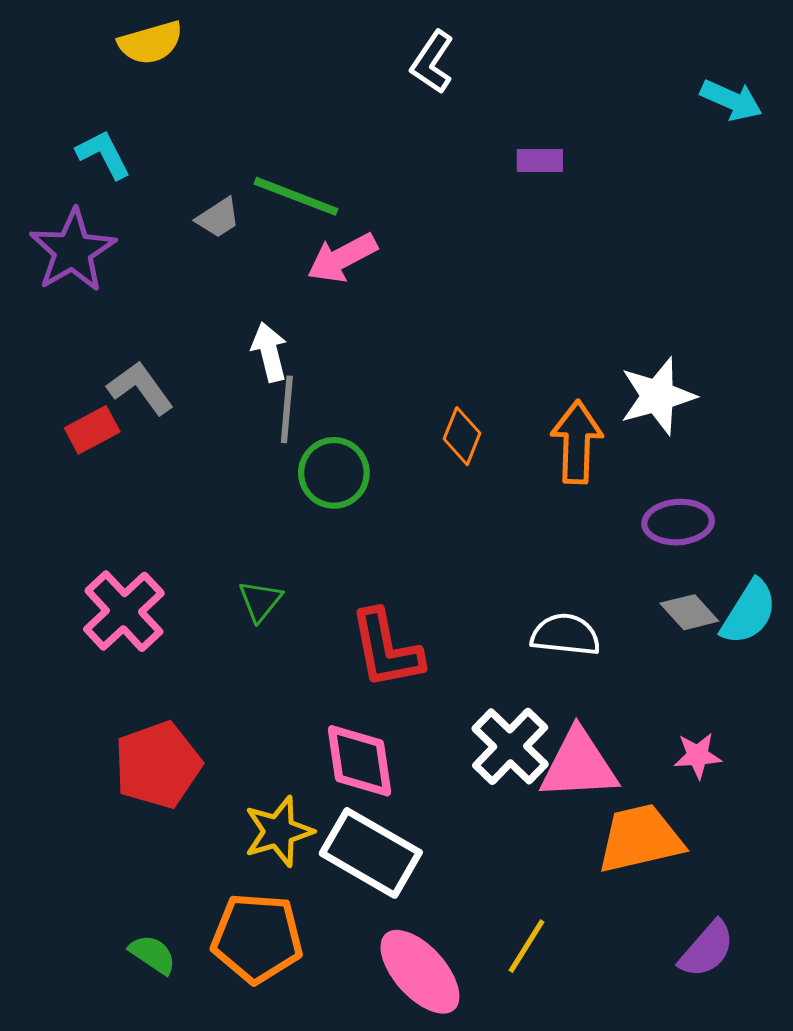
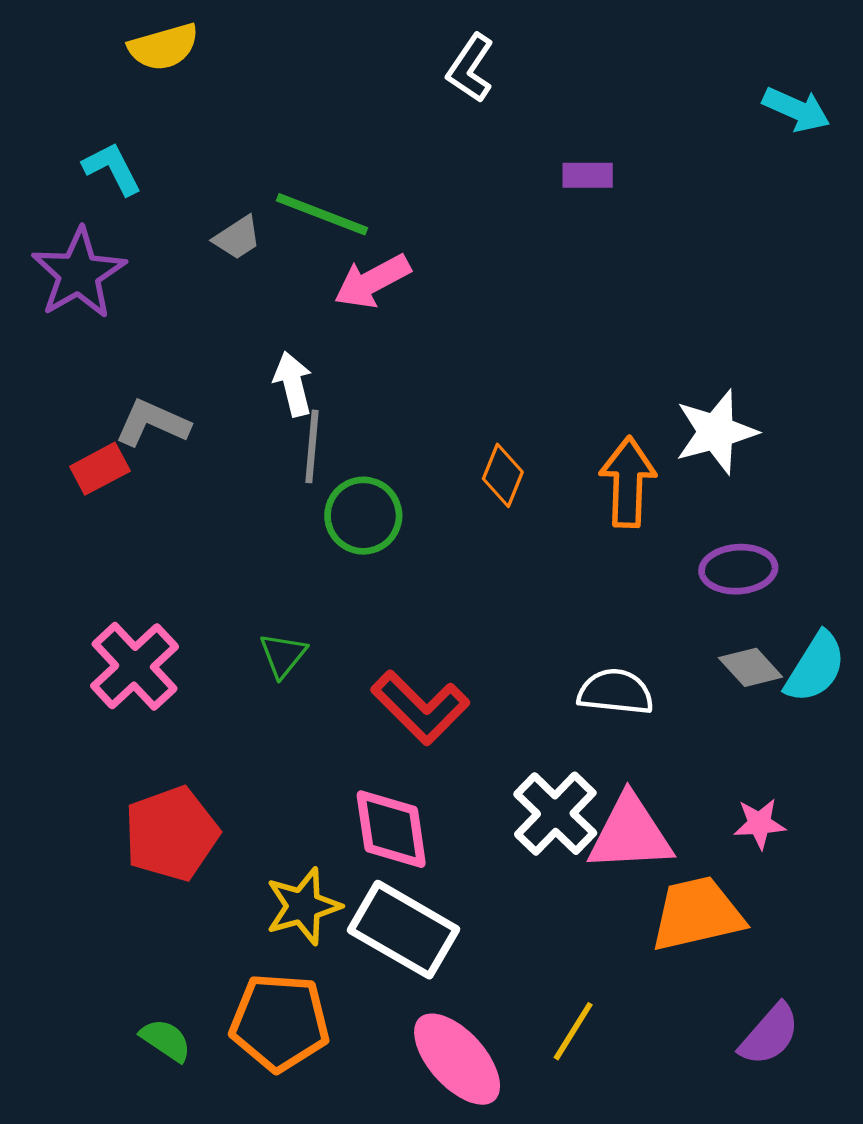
gray L-shape: (140, 388) -> (152, 423), turned -30
red L-shape: (386, 649) -> (420, 708), turned -34

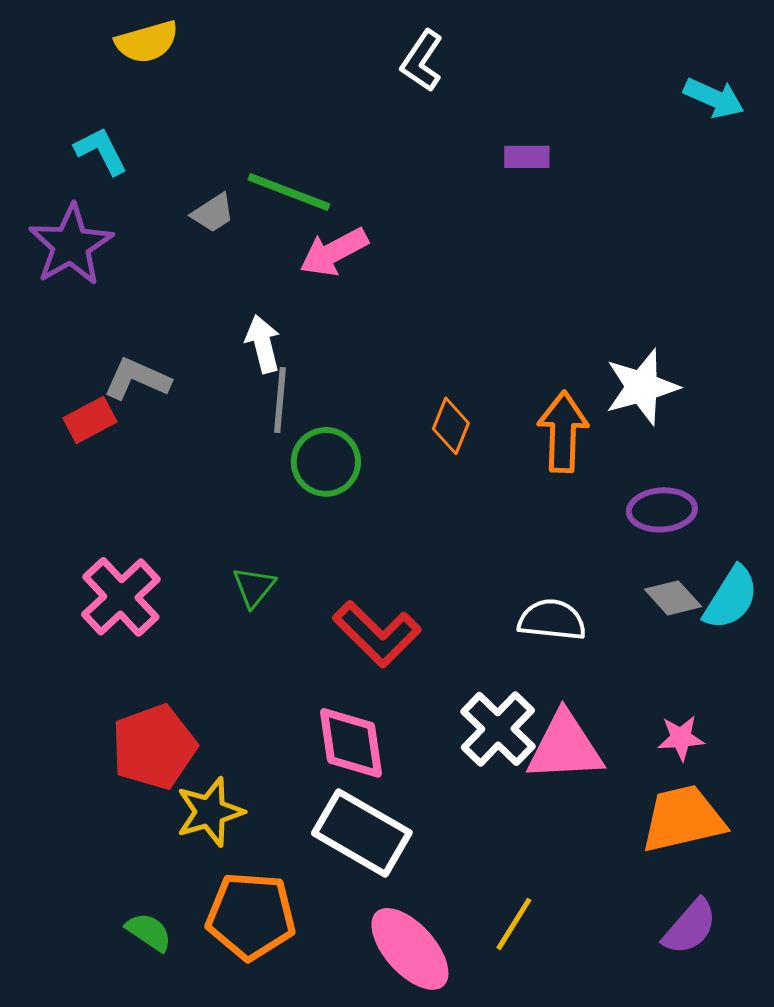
yellow star: (303, 906) -> (210, 812), moved
orange trapezoid: (697, 914) -> (683, 819), moved

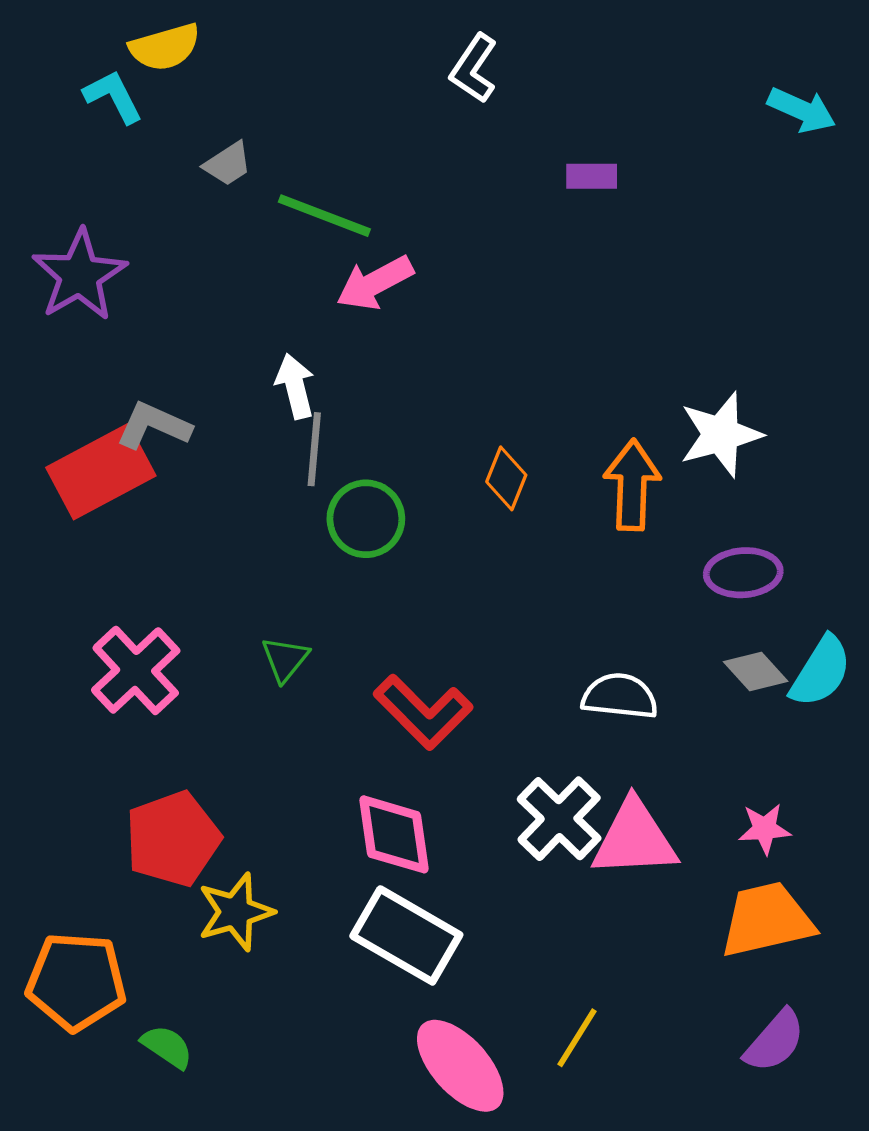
cyan L-shape: (101, 151) -> (113, 97), moved
gray trapezoid: (213, 213) -> (228, 164), moved
red rectangle: (90, 420) -> (101, 472), size x1.8
orange pentagon: (251, 916) -> (76, 982), moved

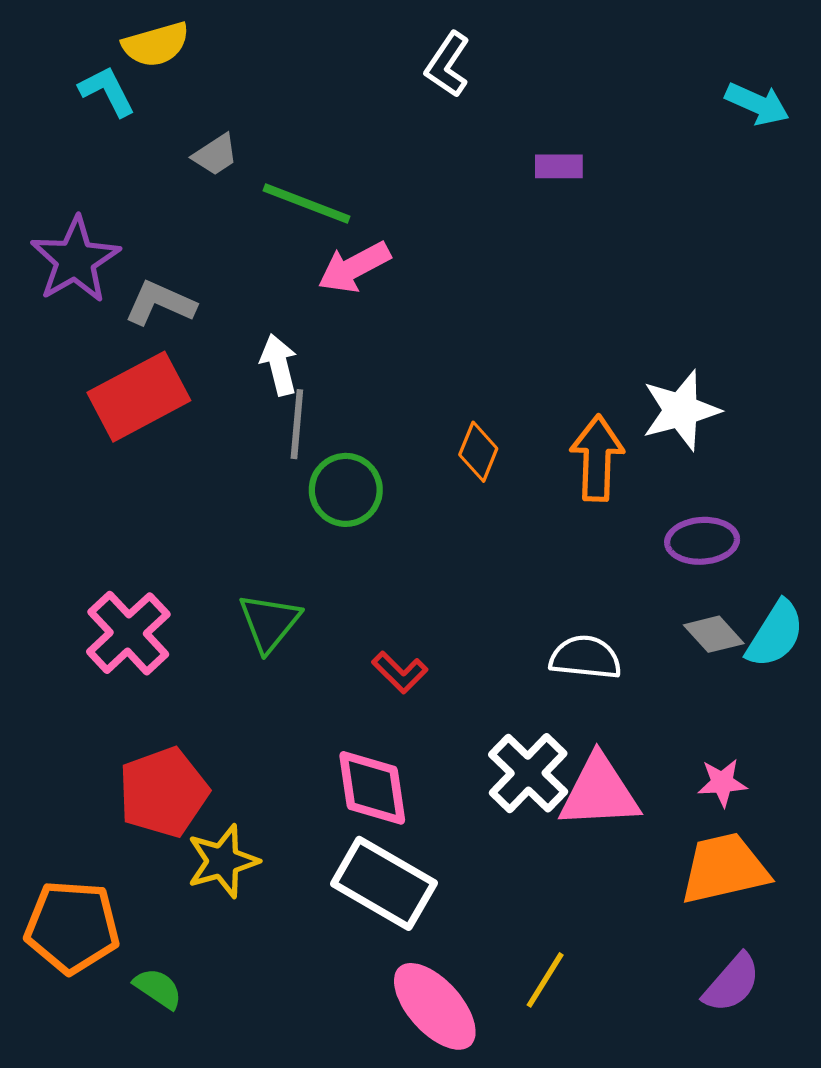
gray L-shape: (154, 426) -> (160, 303), moved
red rectangle: (101, 472) -> (139, 397), moved
green triangle: (285, 659) -> (269, 622), size x1.4
red L-shape: (423, 712) -> (400, 672), size x0.6

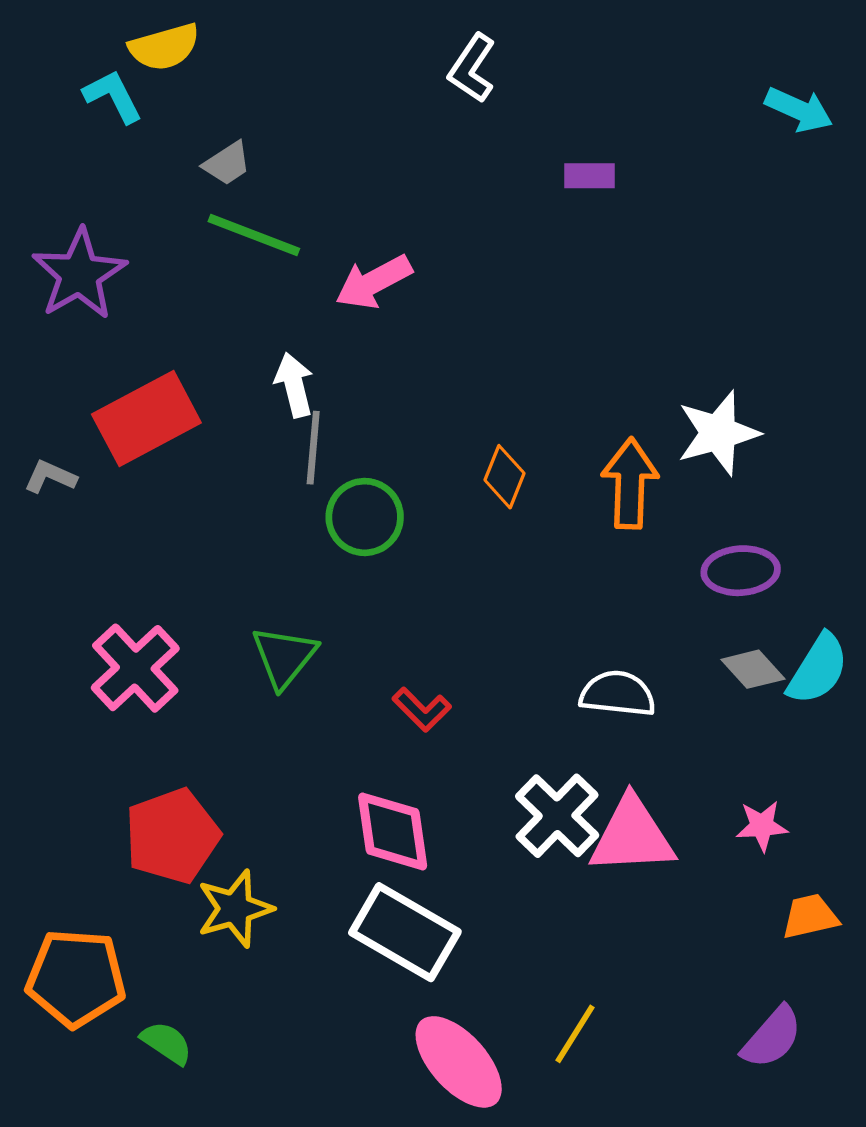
green line: (306, 204) -> (254, 235), moved
gray L-shape: (160, 303) -> (50, 477), moved, size x0.7
orange trapezoid: (724, 869) -> (810, 916), moved, size x0.6

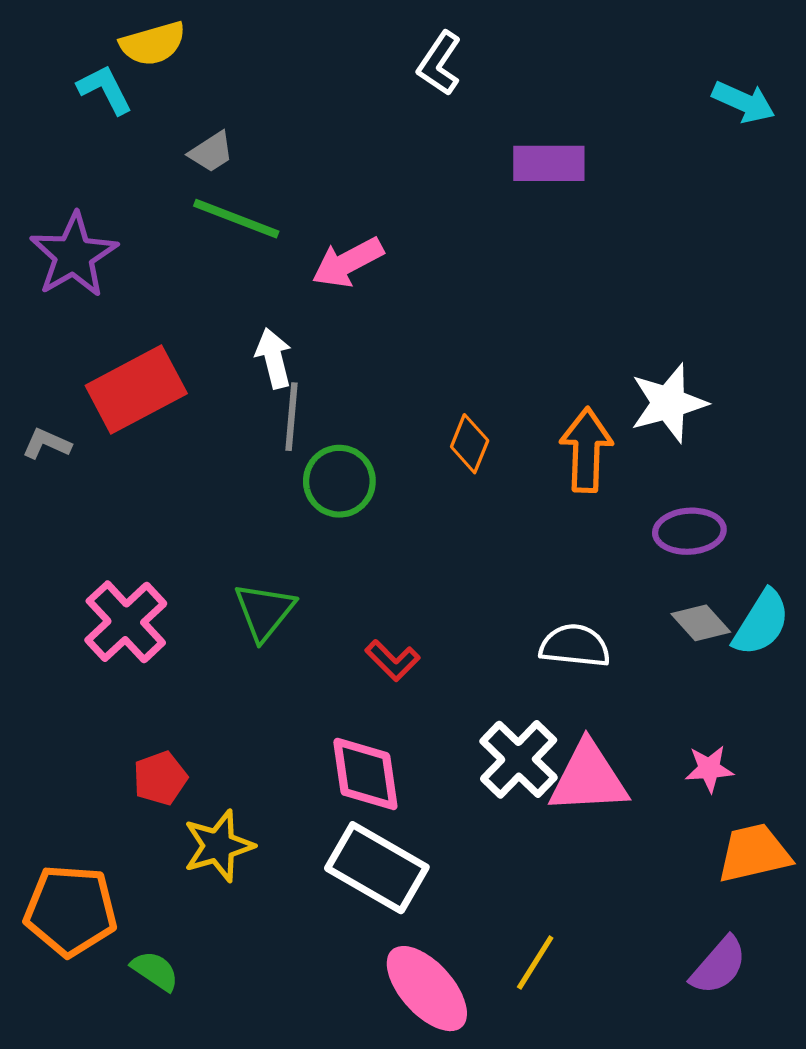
purple rectangle: (590, 176) -> (549, 163), size x1.5
red pentagon: (172, 836) -> (160, 778), size x0.6
orange trapezoid: (810, 916) -> (754, 853), size x1.4

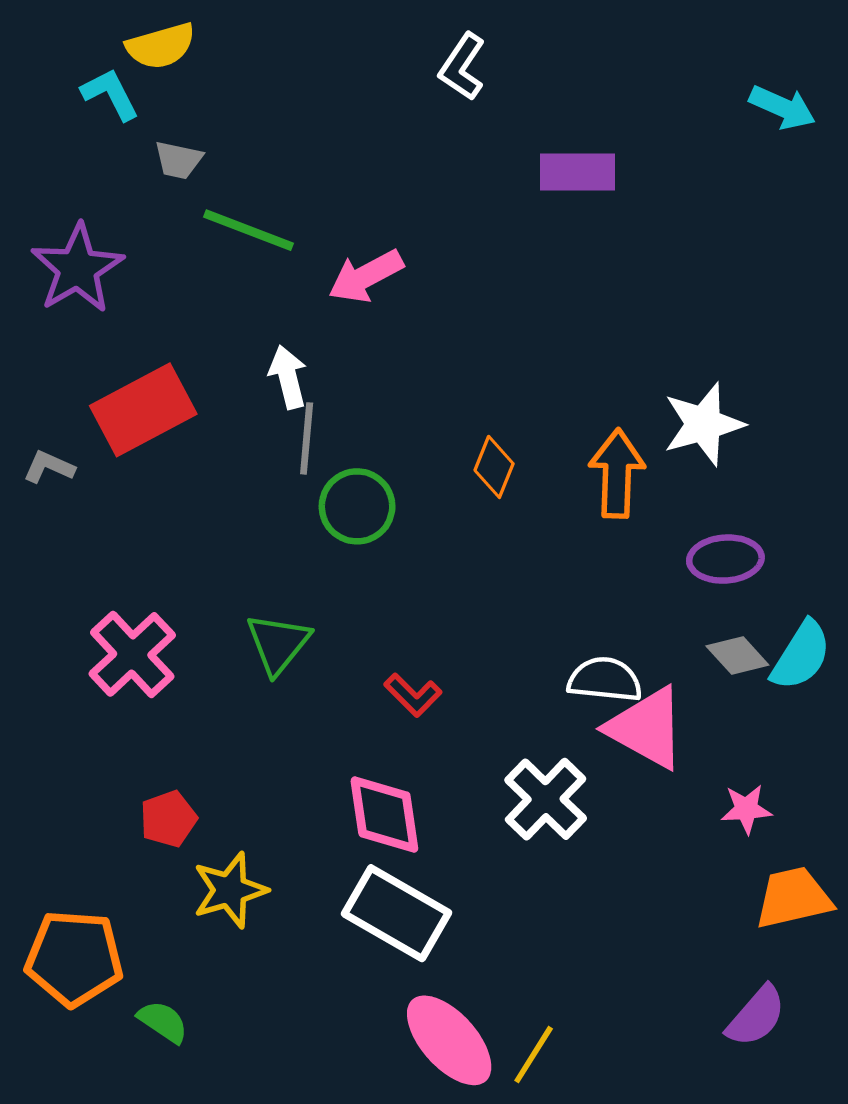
gray trapezoid: (211, 152) -> (178, 160), moved, turned 45
pink triangle: (588, 778) -> (646, 728), moved, turned 32
yellow line: (535, 962) -> (534, 1055), moved

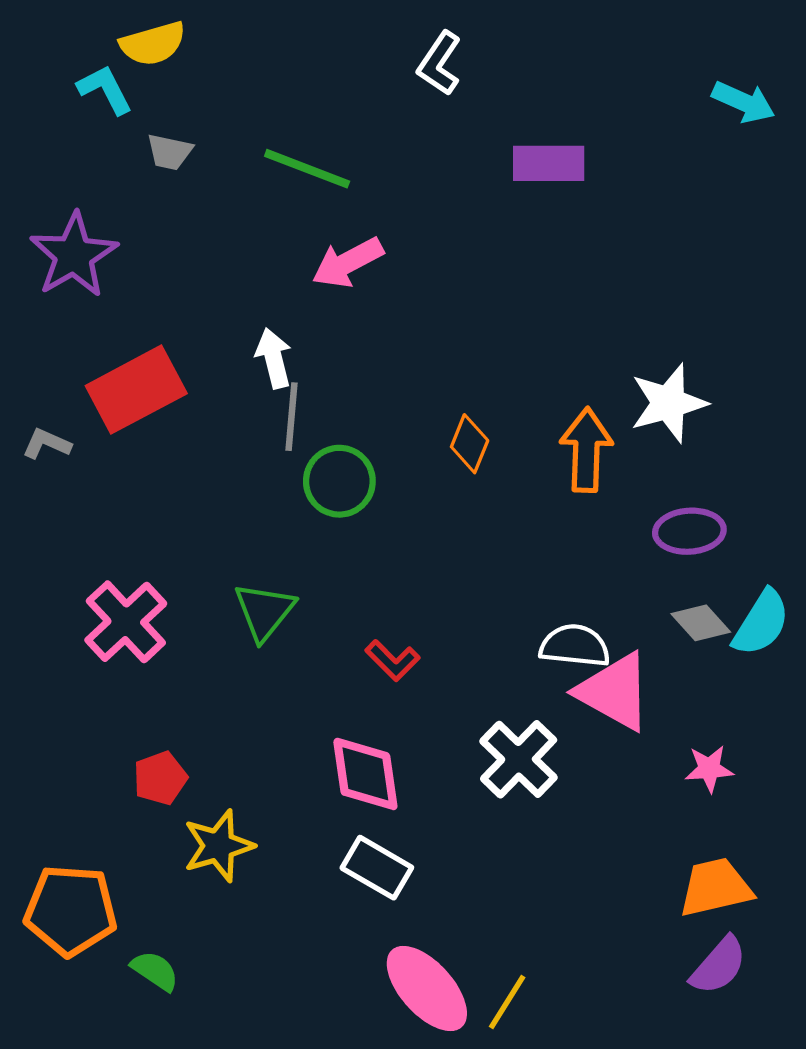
green line: (248, 230) -> (307, 169), moved
orange trapezoid: (793, 898) -> (715, 887), moved
white rectangle: (396, 913) -> (377, 868), size x0.7

